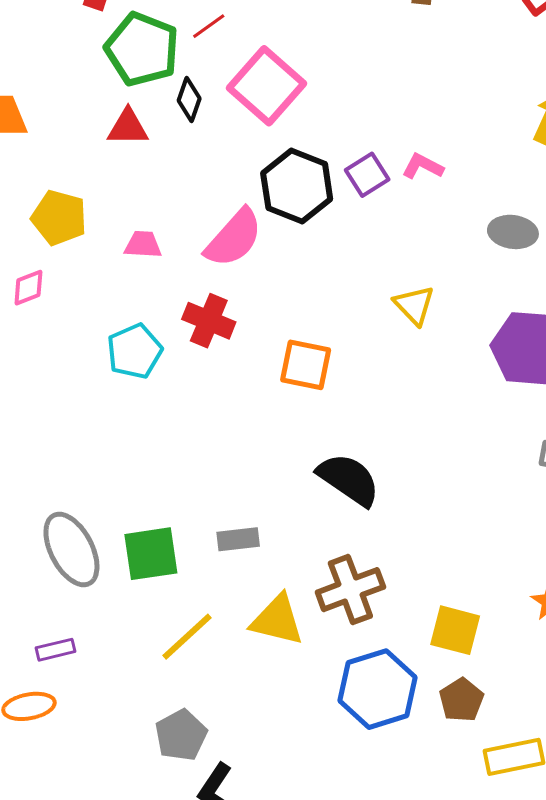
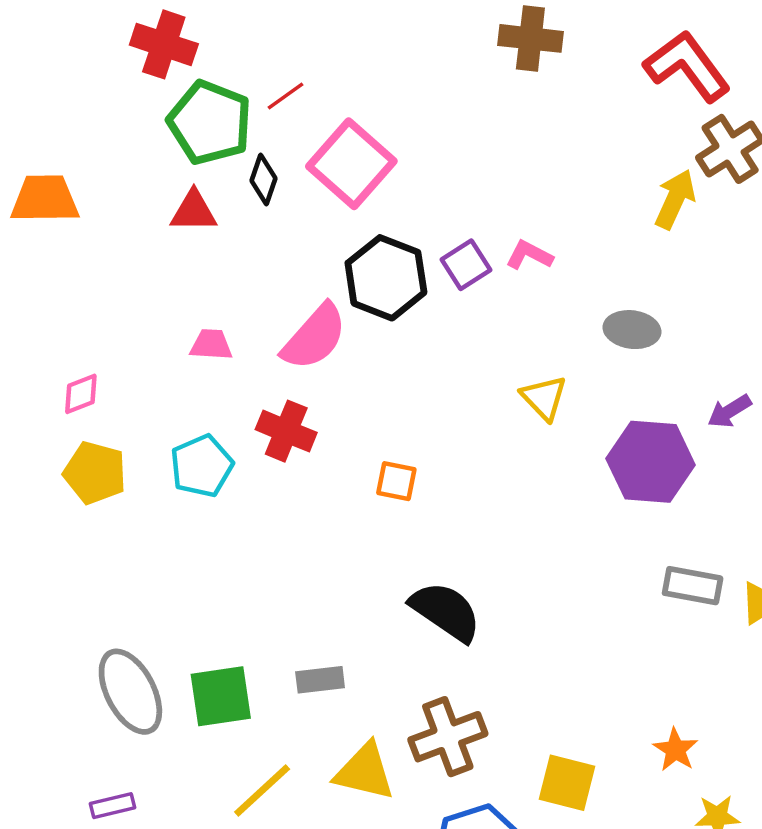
yellow pentagon: (59, 218) -> (95, 473), moved
yellow triangle: (414, 305) -> (544, 398), moved
orange square: (306, 365) -> (396, 481), size x0.7

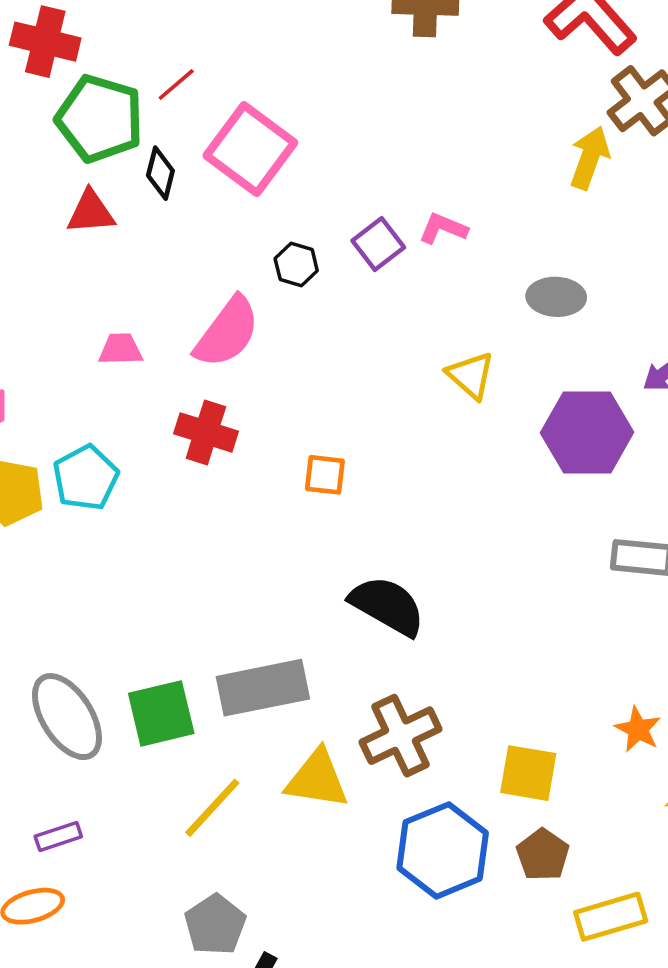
black hexagon: (386, 278) -> (296, 265), size x0.5
cyan pentagon: (202, 466) -> (86, 478), moved
gray rectangle: (320, 680) -> (263, 688), size x1.8

